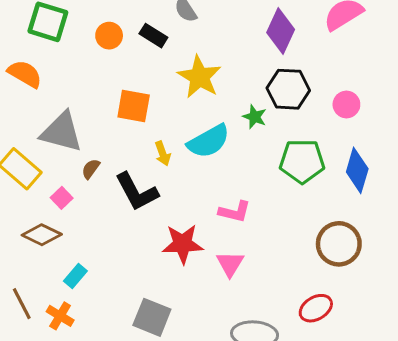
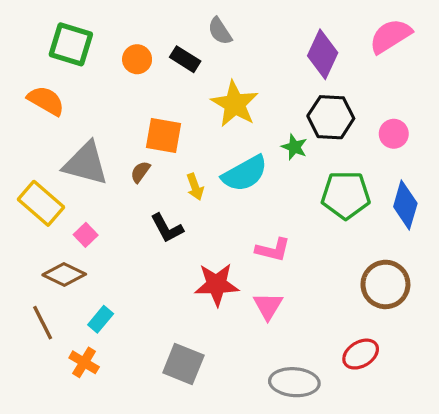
brown semicircle: (91, 169) -> (140, 172), moved
black L-shape: (137, 192) -> (167, 228), size x0.7
brown line: (22, 304) -> (43, 323), moved

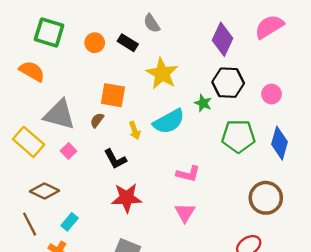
pink square: (86, 235) -> (68, 151), moved
red star: (217, 284) -> (127, 198), moved

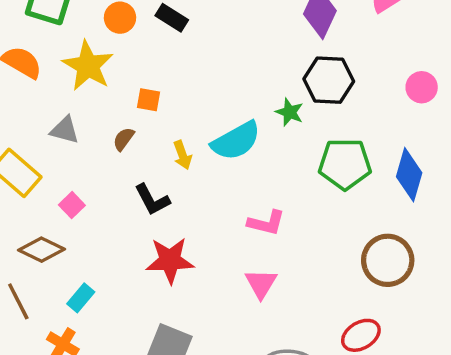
yellow star: (162, 73) -> (88, 66), moved
pink circle: (272, 94) -> (422, 87), moved
orange square: (113, 95) -> (149, 100), size x0.6
gray triangle: (59, 115) -> (65, 130), size x0.6
pink square: (68, 151) -> (72, 205), moved

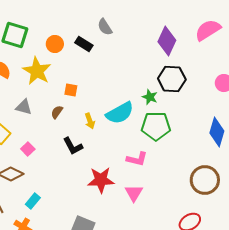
green pentagon: (345, 164) -> (156, 126), moved
red star: (170, 260) -> (101, 180), moved

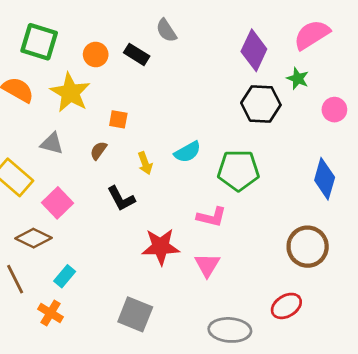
green star: (150, 97) -> (298, 78), moved
cyan semicircle: (120, 113) -> (187, 152), size x0.7
pink square: (28, 149) -> (58, 203), size x1.5

